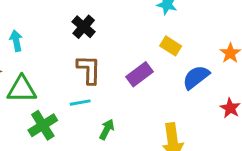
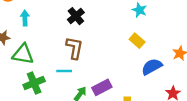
purple rectangle: (139, 74) -> (102, 87), moved

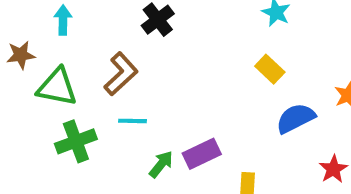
brown L-shape: (74, 48) -> (121, 74), moved, turned 35

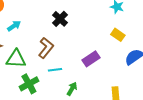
cyan arrow: (63, 20) -> (14, 26), turned 64
purple rectangle: (202, 154) -> (91, 59), moved

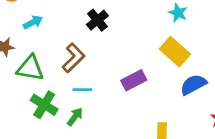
yellow rectangle: (118, 35) -> (175, 52), size x1.5
green cross: (29, 84) -> (44, 105), turned -36
green arrow: (72, 89) -> (75, 117), moved

